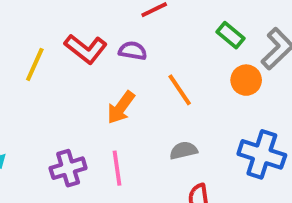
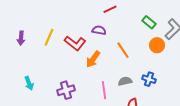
red L-shape: (86, 49) -> (75, 43), moved
blue cross: (262, 154) -> (149, 79), moved, size x0.6
pink line: (117, 168) -> (104, 90), moved

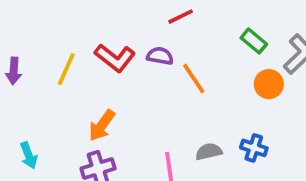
red L-shape: (75, 43) -> (115, 58), moved
orange line: (123, 50) -> (194, 78), moved
orange arrow: (93, 59) -> (102, 125), moved

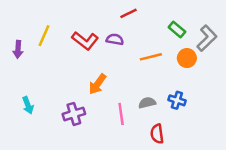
yellow line: (66, 69) -> (44, 36), moved
orange line: (194, 78) -> (151, 57), moved, turned -70
orange arrow: (102, 125) -> (97, 84), moved

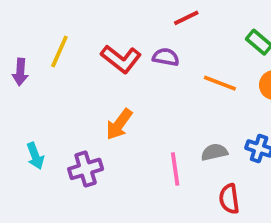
orange line: (151, 57) -> (220, 83), turned 35
orange arrow: (97, 84) -> (119, 124), moved
purple cross: (74, 114) -> (86, 169), moved

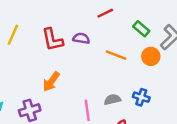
red line: (186, 18) -> (105, 13), moved
red L-shape: (121, 59) -> (52, 40), turned 40

